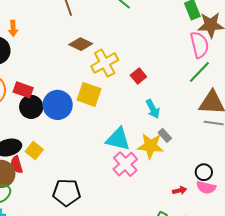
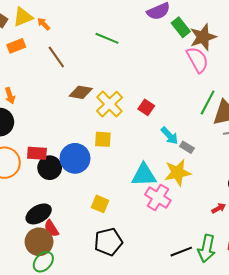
green line: (199, 72) -> (208, 103), moved
yellow square: (89, 94) -> (103, 139), size x0.7
gray rectangle: (165, 135) -> (187, 147), moved
yellow square: (34, 151) -> (100, 204), moved

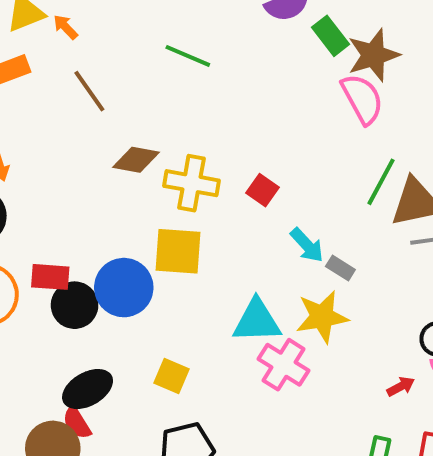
yellow cross: (110, 104) -> (192, 183), turned -36
yellow square: (103, 139) -> (178, 251), size x1.5
black ellipse: (39, 214) -> (88, 389), moved

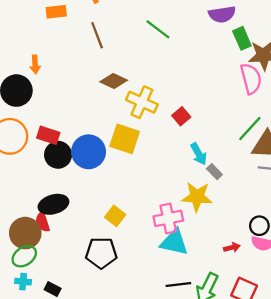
cyan triangle: (257, 321) -> (174, 242), moved
pink cross: (284, 365) -> (168, 218), turned 32
yellow square: (171, 376) -> (115, 216), moved

